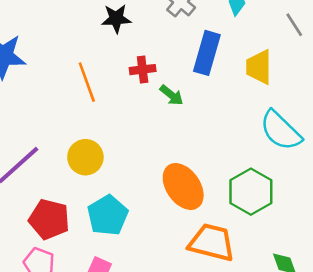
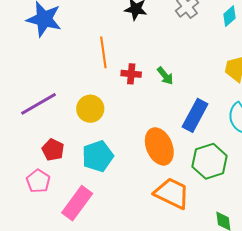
blue rectangle: (207, 53) -> (195, 115), moved
red cross: (143, 70) -> (131, 74), moved
red pentagon: (49, 219) -> (53, 150), size x0.7

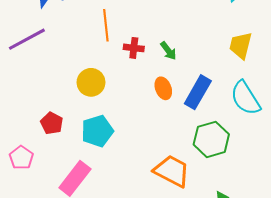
purple line: (38, 104) -> (27, 39), moved
orange ellipse: (159, 146) -> (163, 88), moved, size x0.6
pink pentagon: (38, 181) -> (21, 158), moved

